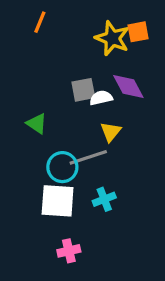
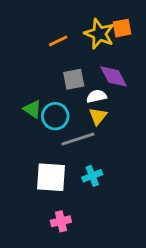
orange line: (40, 22) -> (58, 41), moved, turned 42
white semicircle: (101, 98) -> (96, 96), moved
cyan circle: (62, 167) -> (55, 116), moved

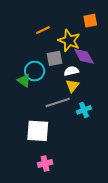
yellow star: (99, 34) -> (69, 41), moved
cyan circle: (55, 116) -> (35, 71), moved
cyan cross: (92, 176) -> (84, 110), moved

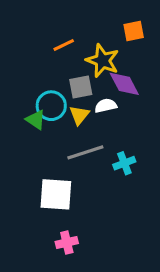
yellow triangle: (72, 86) -> (79, 115), moved

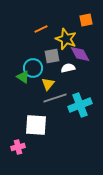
yellow triangle: (79, 115) -> (48, 84), moved
cyan cross: (124, 163) -> (80, 105), size x1.6
pink cross: (67, 243) -> (18, 147), moved

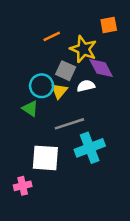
gray square: (52, 56) -> (66, 71), turned 35
green triangle: (23, 77) -> (30, 109), moved
yellow triangle: (48, 84) -> (59, 91), moved
cyan cross: (80, 105) -> (90, 148), moved

